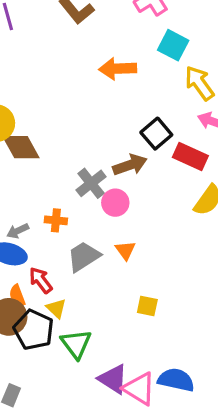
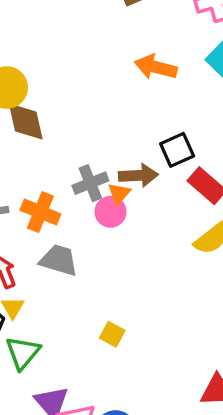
orange cross: (56, 220) -> (40, 212), size x1.5
orange triangle: (125, 250) -> (119, 194), moved
gray trapezoid: (84, 257) -> (59, 260), turned 33

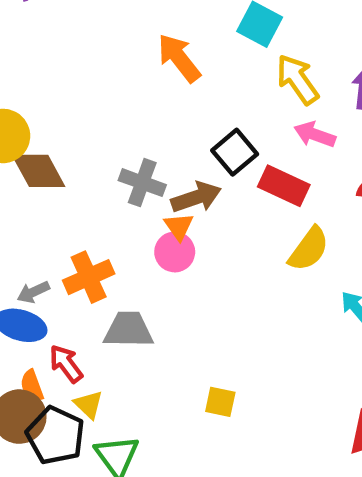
orange arrow: (156, 67) -> (179, 58), turned 54
gray cross: (90, 183) -> (142, 183), moved, turned -32
orange cross: (40, 212) -> (89, 277), turned -30

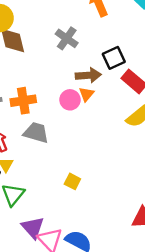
gray cross: (142, 183) -> (67, 38), moved
orange triangle: (179, 226) -> (86, 94), moved

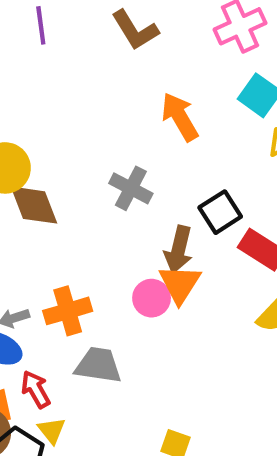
brown arrow: (88, 75) -> (178, 250), turned 115
orange triangle: (86, 94) -> (180, 284), size x1.5

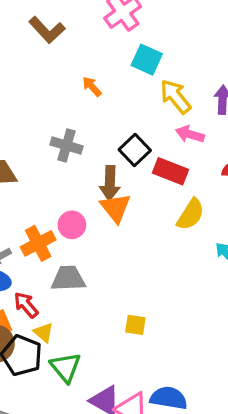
orange arrow: (180, 117) -> (92, 87), size x0.6
pink circle: (152, 298) -> (72, 225), moved

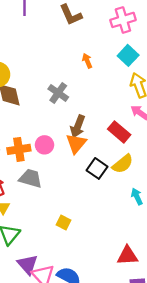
black square: (135, 150) -> (97, 168), moved, turned -30

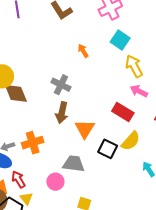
brown arrow: (78, 126) -> (62, 113), moved
pink circle: (44, 145) -> (55, 182), moved
gray trapezoid: (30, 178) -> (74, 164), moved

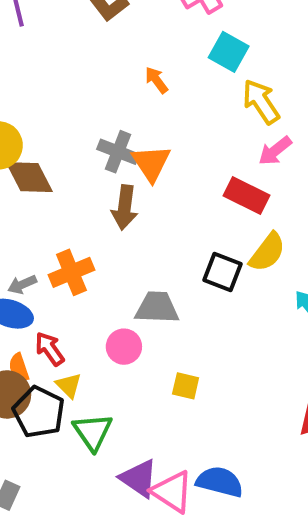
pink arrow: (139, 91) -> (275, 151), turned -60
orange triangle: (85, 129) -> (151, 163), moved

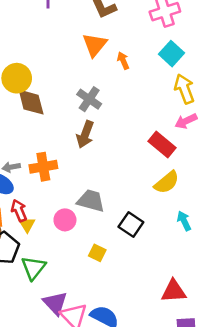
orange triangle: (151, 163) -> (95, 45), moved
black square: (223, 272) -> (131, 225), moved
yellow triangle: (69, 385) -> (27, 225), moved

